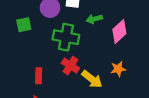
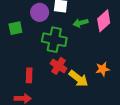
pink diamond: (119, 31) -> (104, 21), moved

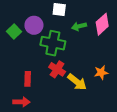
purple circle: (40, 12) -> (34, 25), moved
green square: (15, 28) -> (14, 32), turned -32

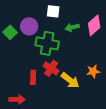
red rectangle: (28, 79) -> (33, 77), moved

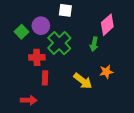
green arrow: (72, 27) -> (94, 44), moved, turned -64
green cross: (47, 43) -> (59, 43), turned 35
red cross: (51, 68) -> (37, 57), moved, turned -35

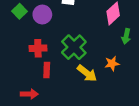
green square: (21, 32) -> (19, 11), moved
green cross: (59, 43) -> (74, 47), moved
green arrow: (94, 44) -> (126, 36), moved

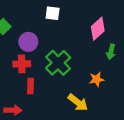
purple circle: (42, 14) -> (28, 42), moved
yellow arrow: (87, 73) -> (78, 102), moved

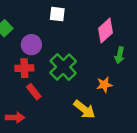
red rectangle: (31, 86) -> (34, 92), turned -40

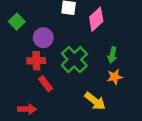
pink diamond: (105, 31) -> (96, 19), moved
green arrow: (120, 55) -> (112, 55), moved

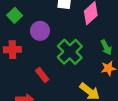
green arrow: (112, 55) -> (106, 47), turned -40
red cross: (36, 61) -> (12, 50), moved

